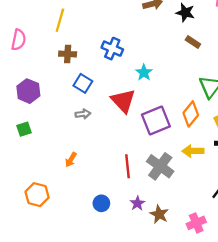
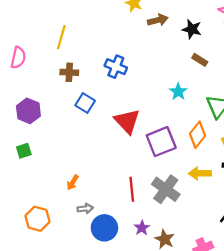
cyan star: (144, 73) -> (178, 92), moved
gray arrow: (83, 114) -> (85, 209), moved
blue circle: (101, 203) -> (104, 228), size x1.5

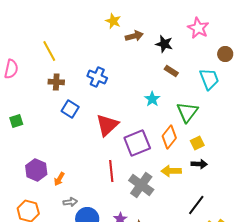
yellow line: (61, 37) -> (49, 51), turned -45
purple hexagon: (28, 111) -> (36, 170), moved
red triangle: (127, 121) -> (107, 125), turned 30
green square: (24, 151) -> (16, 121), moved
red line: (132, 189) -> (111, 171), moved

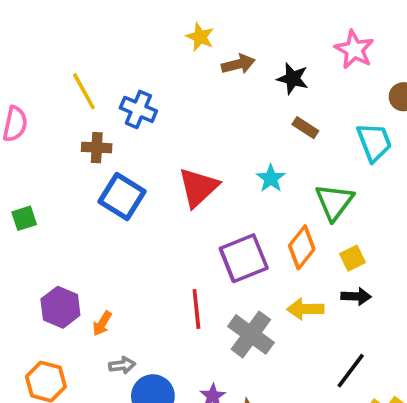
blue cross: (97, 77) -> (138, 109), moved
blue square: (70, 109) -> (122, 197), size x1.4
red triangle: (107, 125) -> (198, 187), moved

